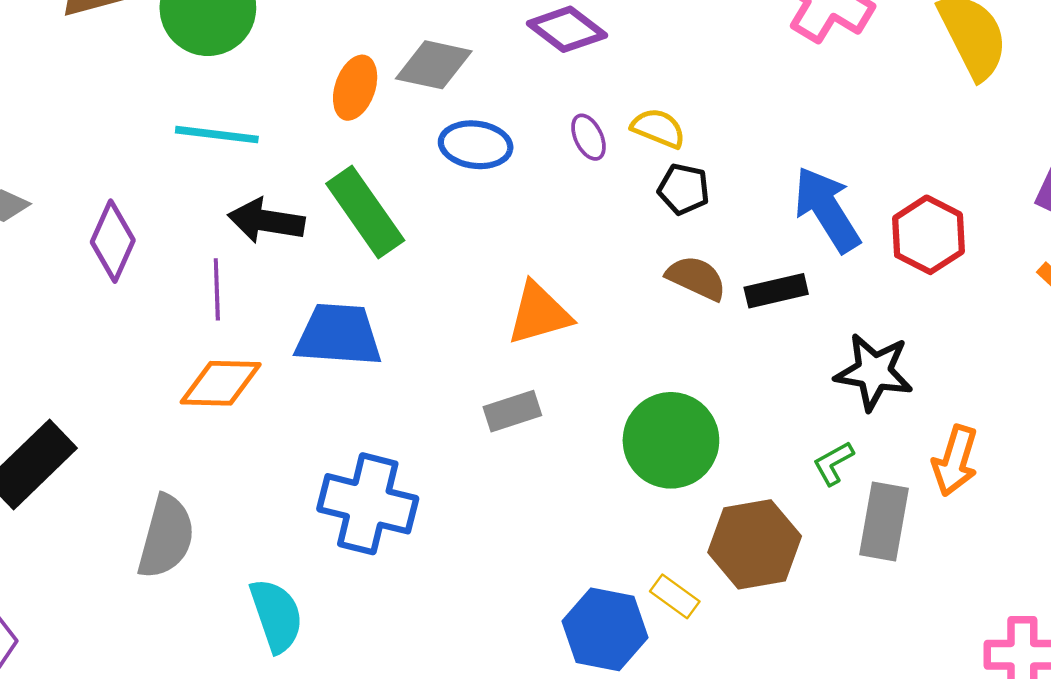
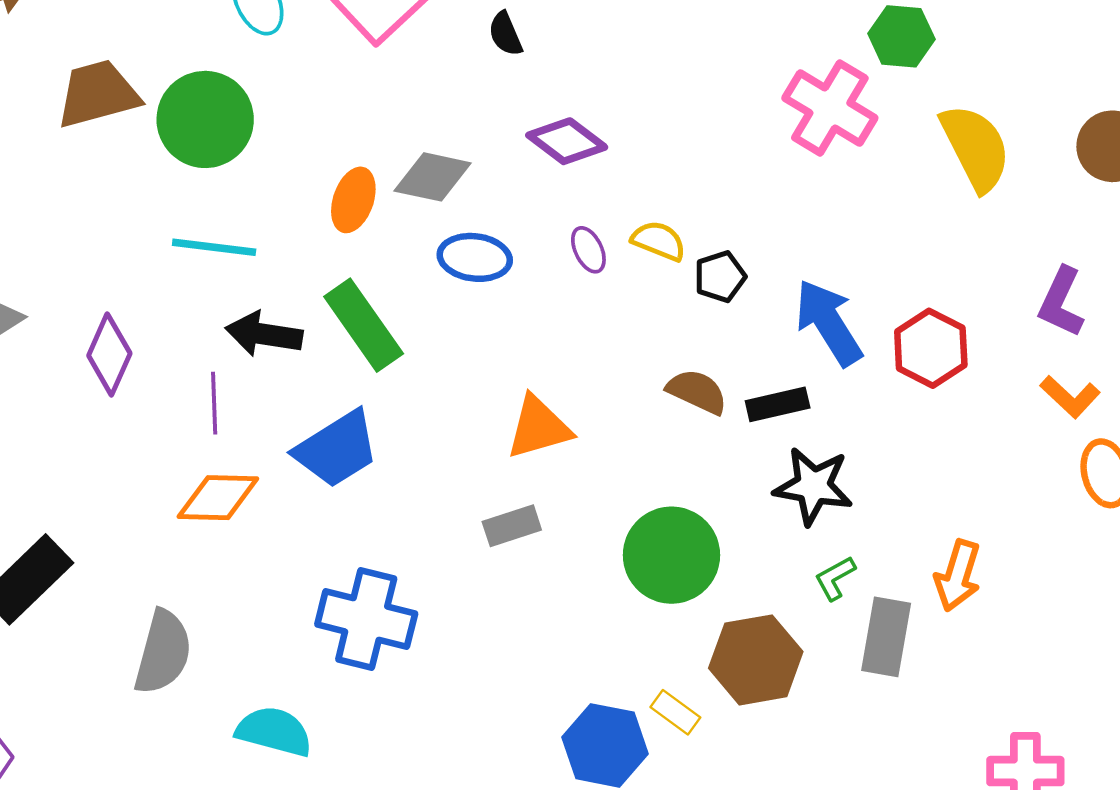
black pentagon: (684, 189) -> (720, 277), moved, turned -30
blue trapezoid: (339, 335) -> (337, 449), turned 144
black star: (874, 372) -> (813, 486), moved
cyan semicircle: (276, 615) -> (274, 731), turned -56

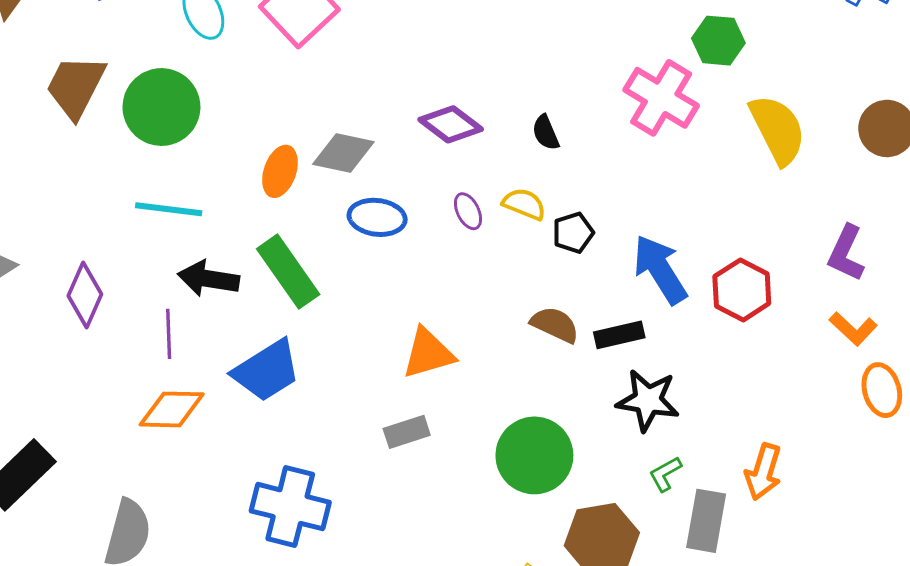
black semicircle: (505, 34) -> (546, 133), moved
brown trapezoid: (98, 94) -> (76, 87), turned -48

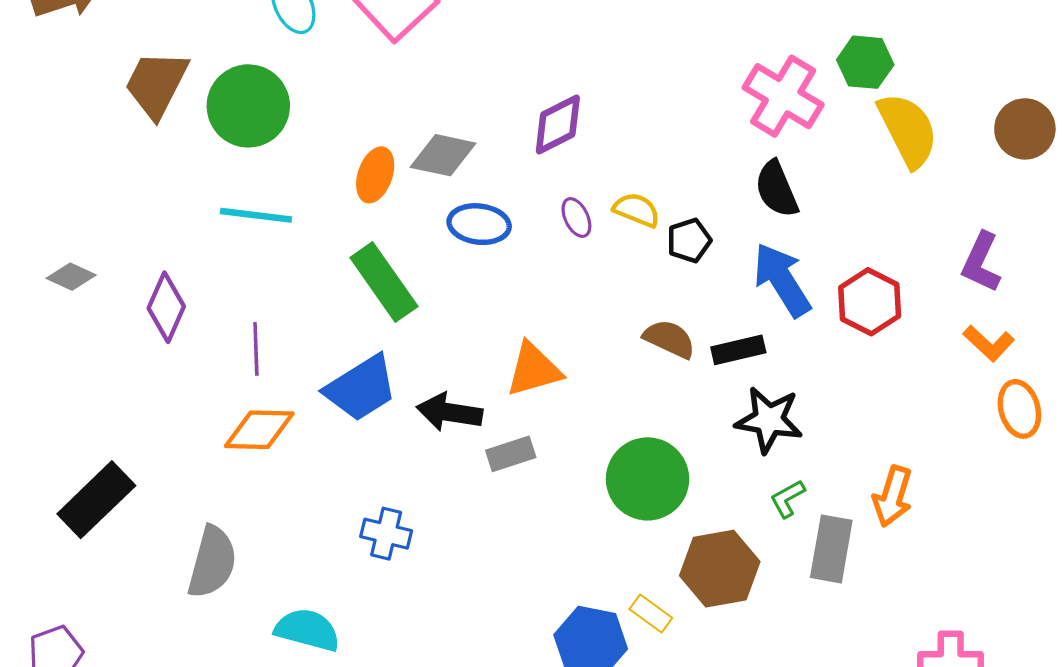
green hexagon: (718, 41) -> (865, 62), moved
purple diamond: (451, 124) -> (558, 125), turned -64
black semicircle: (546, 133) -> (777, 189), moved, size x1.5
black arrow: (208, 279) -> (450, 412), moved
blue cross: (290, 507) -> (386, 534), size x0.6

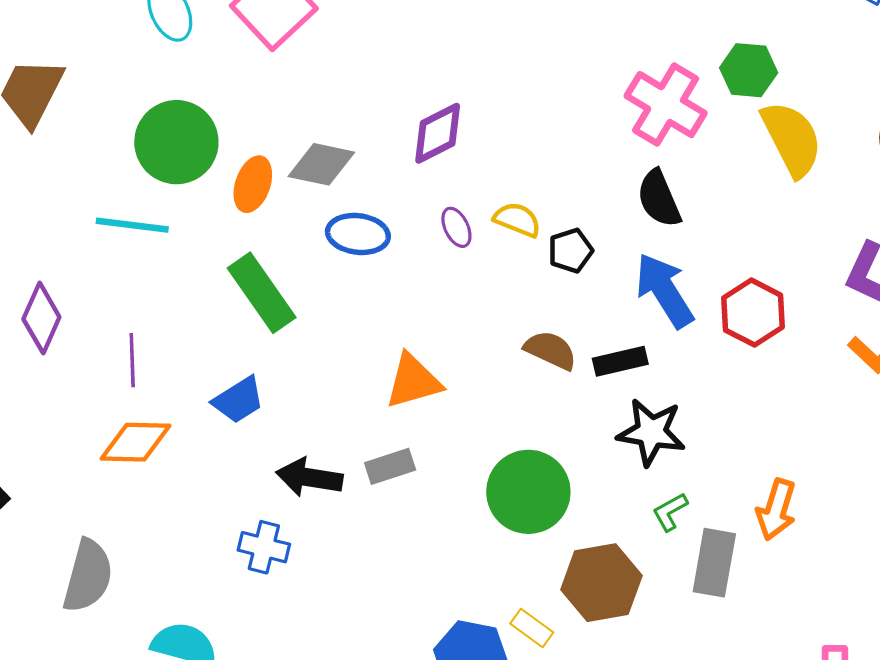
green circle: (248, 106) -> (176, 142), moved
blue trapezoid: (361, 388) -> (238, 400), size x0.7
black arrow: (450, 412) -> (309, 477), moved

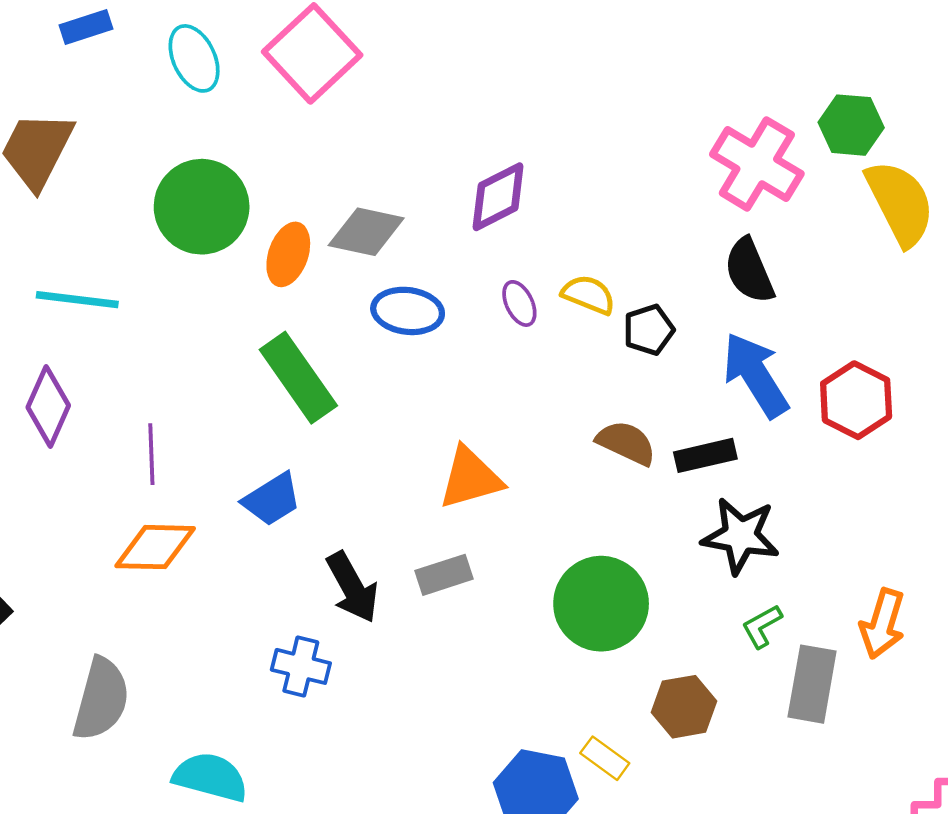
cyan line: (132, 225) -> (77, 300), moved
black arrow: (309, 477) -> (352, 587), turned -128
brown hexagon: (601, 583) -> (684, 707), size x0.7

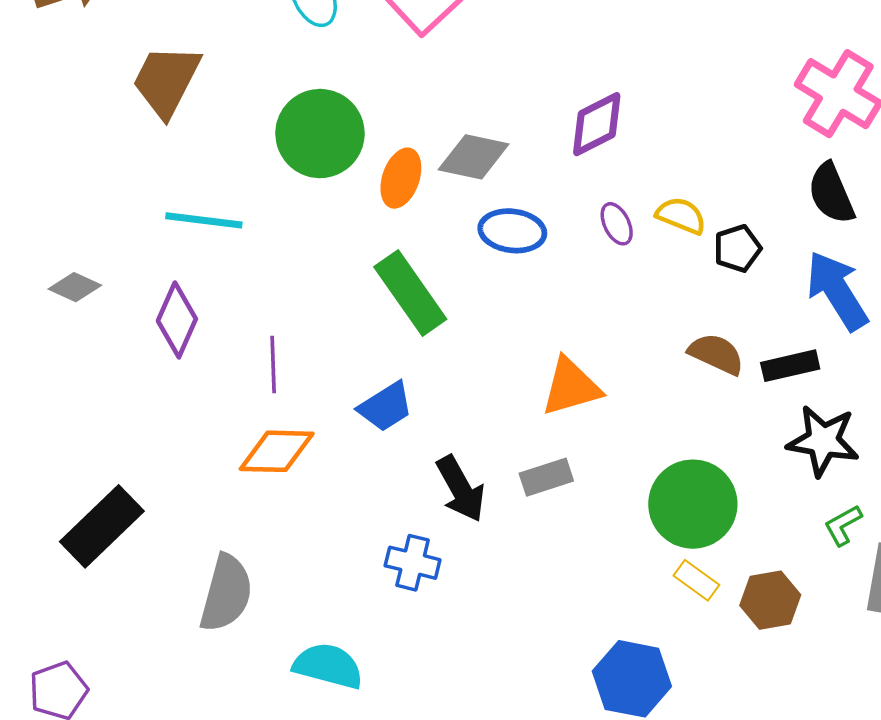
yellow rectangle: (605, 758) -> (696, 580), moved

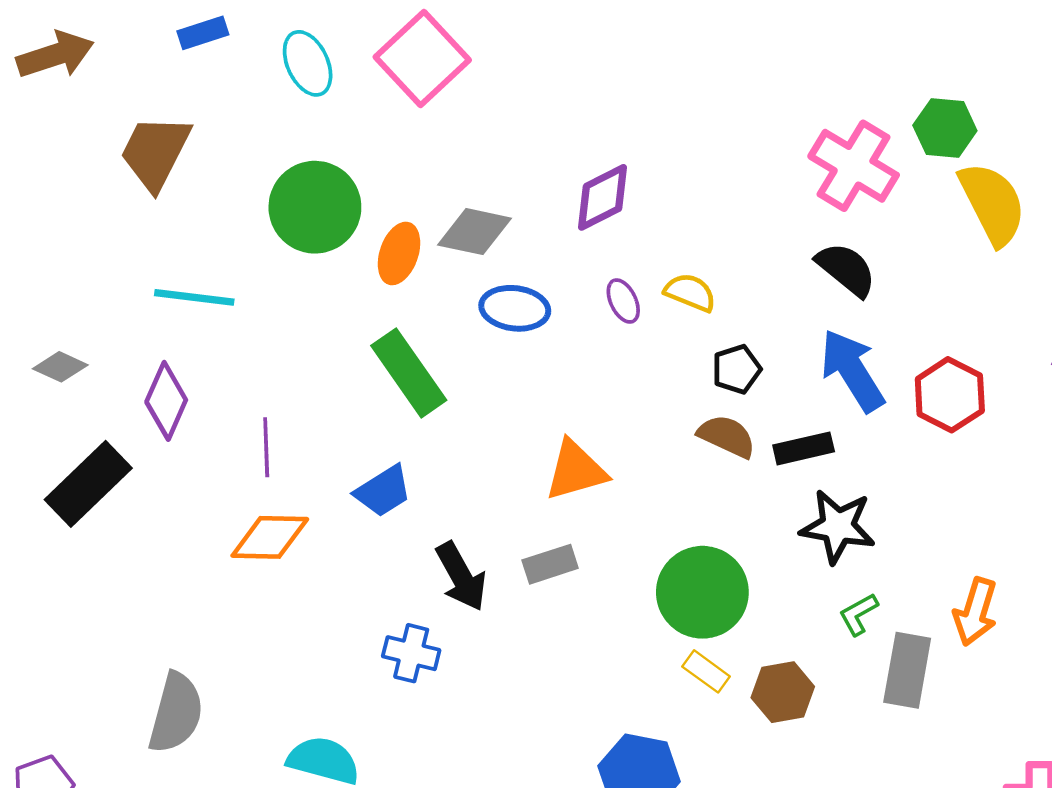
black semicircle: (831, 193) -> (846, 269), turned 152
black pentagon: (737, 248) -> (737, 369), moved
black rectangle: (102, 526) -> (88, 484), moved
gray semicircle: (226, 593) -> (176, 713), moved

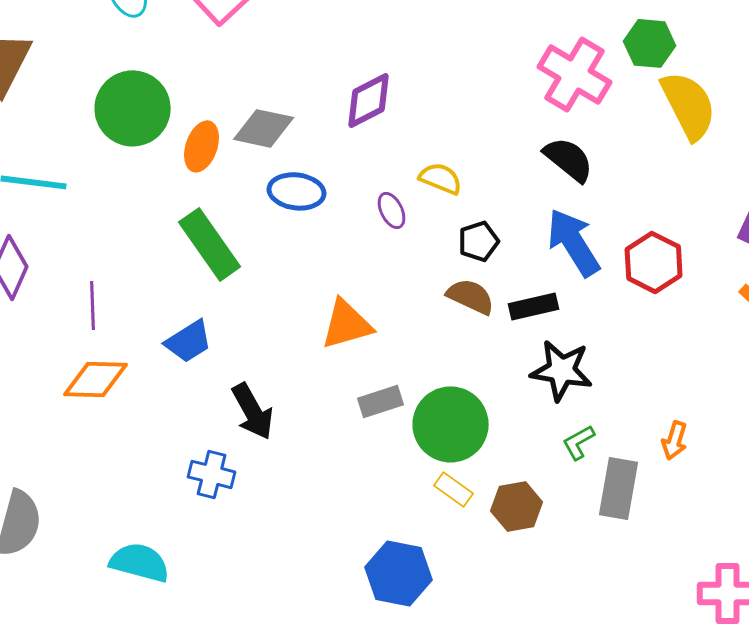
purple ellipse: (623, 301) -> (392, 210), moved
gray rectangle: (550, 564) -> (381, 401), moved
orange arrow: (975, 612) -> (675, 440), size x0.7

